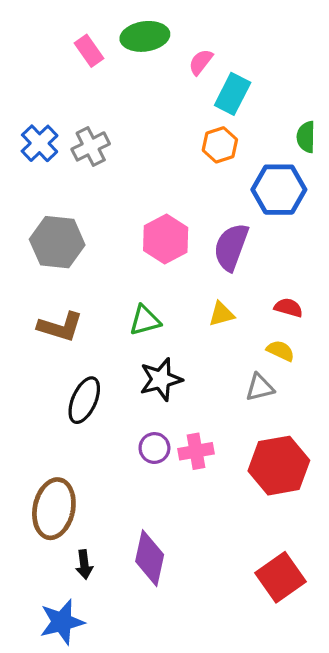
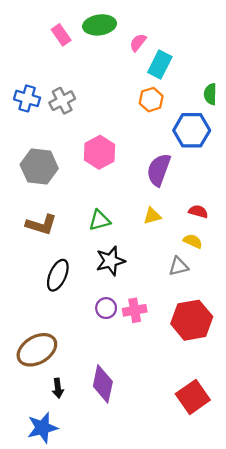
blue cross: (40, 143) -> (27, 98), turned -30
pink hexagon: (166, 239) -> (100, 152), moved
brown ellipse: (54, 509) -> (37, 350), turned 48

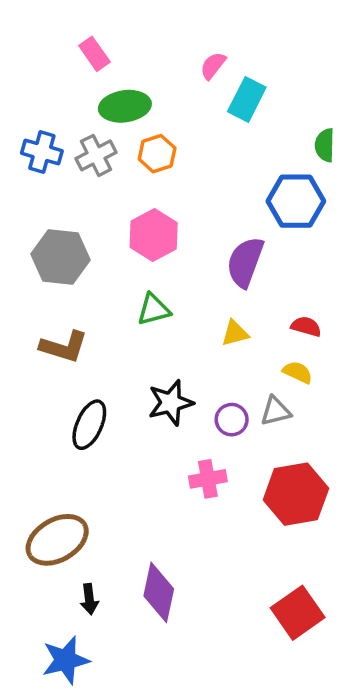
green ellipse: (100, 25) -> (125, 106), moved
orange hexagon: (151, 100) -> (157, 154), moved
green triangle: (100, 220) -> (154, 310), moved
purple circle: (106, 308) -> (232, 420), moved

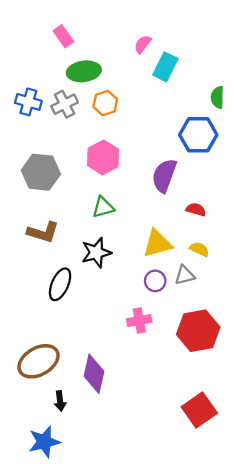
red semicircle: (306, 326) -> (196, 210), moved
yellow triangle: (235, 333) -> (157, 244), moved, size x1.6
black star: (171, 403) -> (96, 253), moved
purple diamond: (159, 592) -> (94, 374), moved

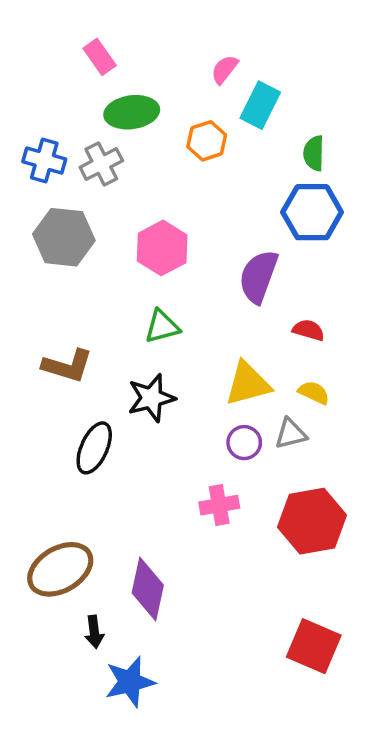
green semicircle: (217, 97) -> (314, 153), moved
orange hexagon: (105, 103) -> (207, 141), moved
gray hexagon: (41, 172) -> (64, 237), moved
red square: (199, 410) -> (314, 646), turned -32
blue star: (44, 442) -> (130, 682), moved

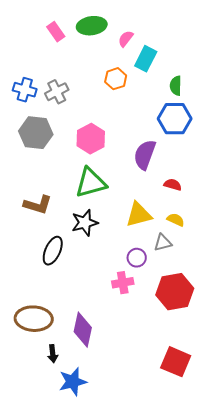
green ellipse: (132, 112) -> (92, 26), moved
green triangle: (162, 327) -> (91, 183), size x1.6
purple circle: (244, 443) -> (137, 258), moved
brown ellipse: (60, 569) -> (34, 319), turned 33

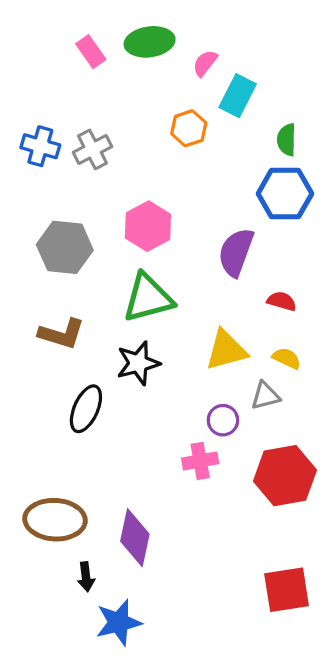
gray hexagon: (36, 133) -> (65, 247), moved
red square: (176, 362) -> (287, 590), turned -32

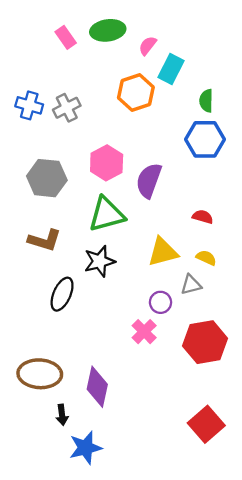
orange hexagon: (189, 128) -> (136, 92), size x1.4
purple semicircle: (236, 252) -> (149, 180), moved
pink cross: (200, 461) -> (144, 332), turned -35
red square: (287, 590) -> (206, 424), turned -32

